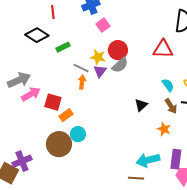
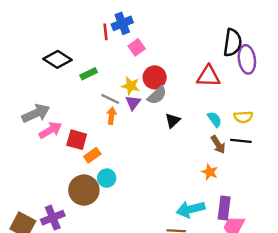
red line: (53, 12) -> (105, 32), moved
black triangle: (141, 105) -> (173, 121), moved
purple cross: (22, 161) -> (53, 218), moved

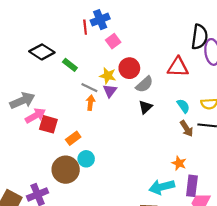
green rectangle: (89, 74) -> (70, 65), turned 64
gray semicircle: (157, 95) -> (144, 84), moved
red square: (77, 140) -> (48, 124), moved
orange star: (210, 172) -> (179, 163), moved

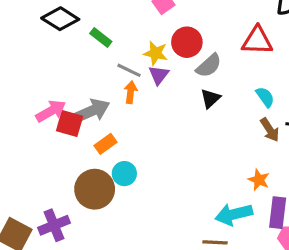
gray arrow: (22, 101) -> (91, 111), moved

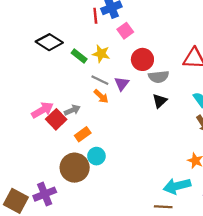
yellow star: (156, 53) -> (101, 54), moved
gray semicircle: (209, 66) -> (159, 77), turned 36
orange arrow: (131, 92) -> (101, 96), turned 126
gray arrow: (91, 111) -> (72, 110), size x0.6
red square: (70, 124) -> (56, 119), turned 30

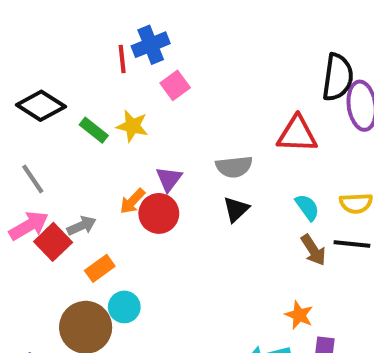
red circle: (142, 59) -> (159, 213), moved
gray line: (100, 80) -> (33, 179), moved, turned 30
orange arrow: (101, 96) -> (132, 201), turned 91

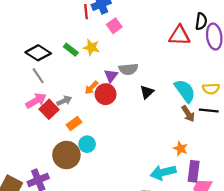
black semicircle: (338, 77) -> (201, 21), size x0.7
black diamond: (41, 106) -> (38, 53), moved
red triangle: (297, 134) -> (179, 35), moved
gray semicircle: (234, 167) -> (128, 69), moved
cyan semicircle: (307, 207) -> (185, 91), size x1.6

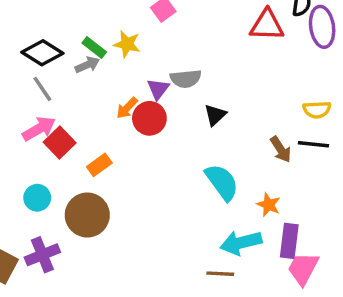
cyan semicircle: (185, 91) -> (222, 182), moved
gray arrow: (64, 101) -> (87, 65), moved
cyan circle: (87, 144) -> (37, 198), moved

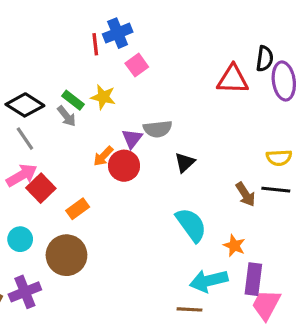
gray arrow: (87, 65) -> (66, 116), turned 75

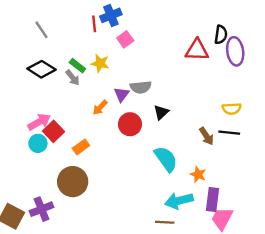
gray line: (25, 139) -> (42, 30), moved
red circle: (124, 166) -> (130, 124), moved
cyan circle: (20, 239) -> (38, 143), moved

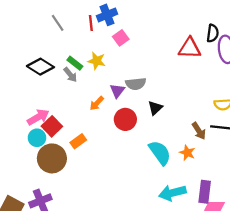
gray line: (42, 30) -> (58, 23), moved
orange star: (198, 174) -> (187, 153), moved
brown circle: (73, 182) -> (52, 158), moved

